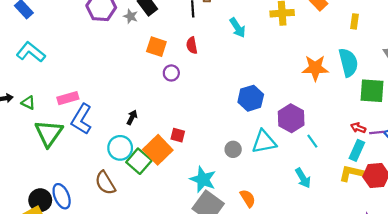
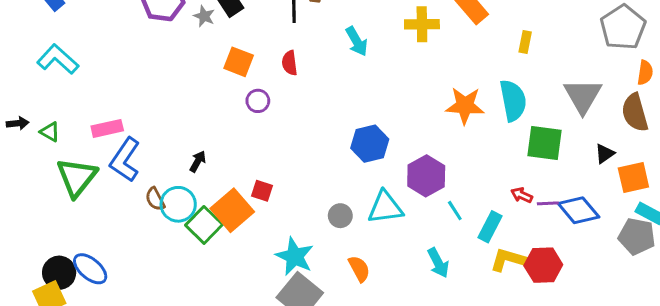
cyan rectangle: (357, 150) -> (490, 227), moved
brown semicircle: (105, 183) -> (155, 199), moved, size x0.7
blue ellipse: (62, 196) -> (90, 269), turned -30
orange semicircle: (248, 198) -> (359, 269), moved

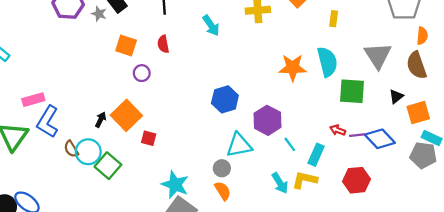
orange square: (232, 210) -> (126, 115), moved
gray circle: (340, 216) -> (222, 168), moved
yellow L-shape: (508, 260) -> (305, 180), moved

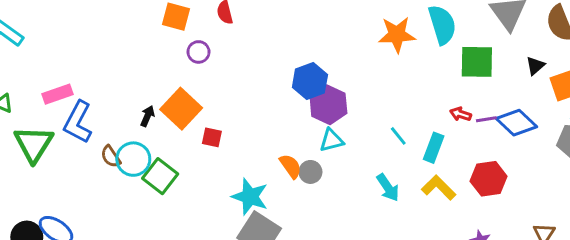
purple hexagon: (267, 120) -> (328, 105), moved
cyan triangle: (239, 145) -> (332, 140), size x0.7
yellow L-shape: (305, 180) -> (439, 188), moved, turned 35
orange semicircle: (223, 191) -> (291, 166), moved

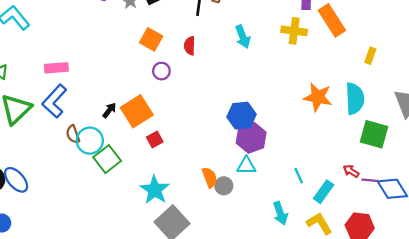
pink rectangle: (58, 94) -> (56, 68), moved
red square: (212, 137) -> (155, 139), turned 35
cyan star: (250, 197) -> (155, 190), moved

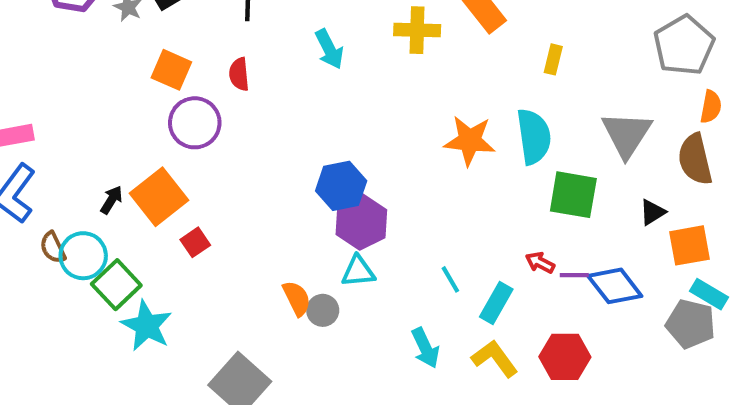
purple circle: (161, 71) -> (195, 123), size x1.6
cyan star: (155, 190) -> (147, 326), moved

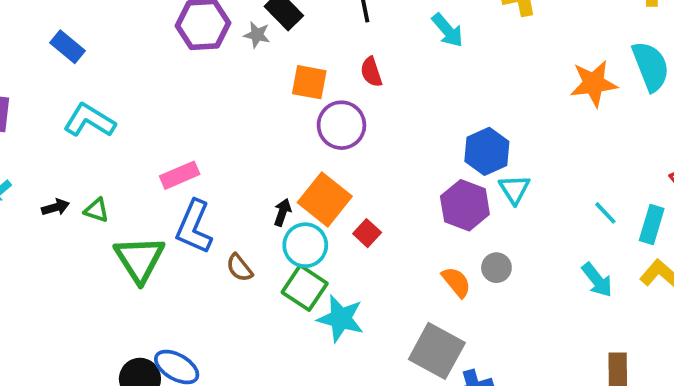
purple hexagon: (361, 222) -> (465, 205), moved
cyan circle: (83, 256) -> (305, 245), moved
cyan triangle: (358, 271) -> (514, 189), moved, turned -44
orange semicircle: (297, 298) -> (456, 282), moved

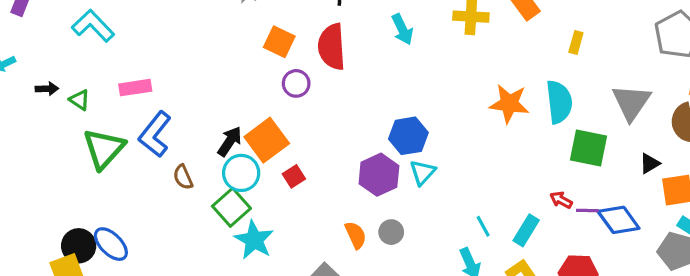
red semicircle: (371, 72) -> (332, 47), size x1.8
purple circle: (341, 125) -> (296, 83), size x0.7
pink rectangle: (180, 175) -> (135, 88), moved
black arrow: (282, 212) -> (230, 141), size x1.4
cyan line: (605, 213) -> (483, 226), moved

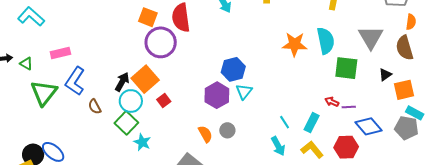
purple circle: (296, 83) -> (161, 42), size x1.8
blue diamond: (619, 220) -> (368, 126), moved
cyan star: (254, 240) -> (142, 142), size x0.7

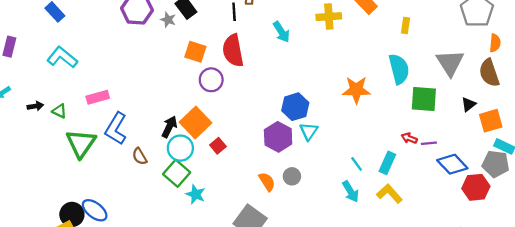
purple circle: (161, 42) -> (211, 80), size x0.7
orange star: (295, 44) -> (356, 90), moved
red hexagon: (346, 147) -> (476, 187), moved

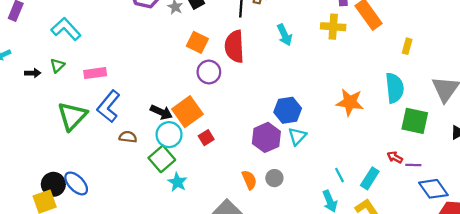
green triangle: (59, 111) -> (57, 65), moved, turned 42
black arrow: (169, 127) -> (161, 112), turned 80
brown semicircle: (140, 156) -> (128, 137), turned 120

